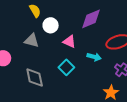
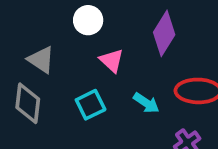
purple diamond: (91, 19) -> (164, 33), turned -55
gray triangle: (32, 41) -> (41, 60), moved

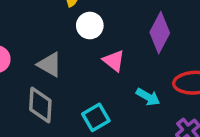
cyan square: (91, 105) -> (96, 117), moved

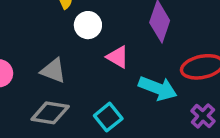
cyan arrow: (148, 97) -> (158, 88), size x1.5
gray diamond: (40, 105) -> (50, 113), turned -75

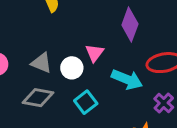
white circle: (88, 25) -> (72, 68), moved
pink triangle: (118, 57) -> (95, 53), turned 36

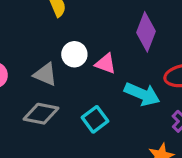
pink triangle: (95, 53) -> (106, 64), turned -48
white circle: (72, 68) -> (74, 54), moved

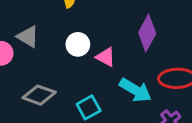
gray triangle: (45, 74) -> (28, 37), moved

